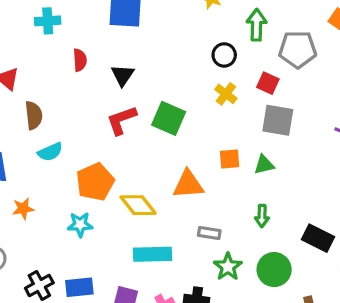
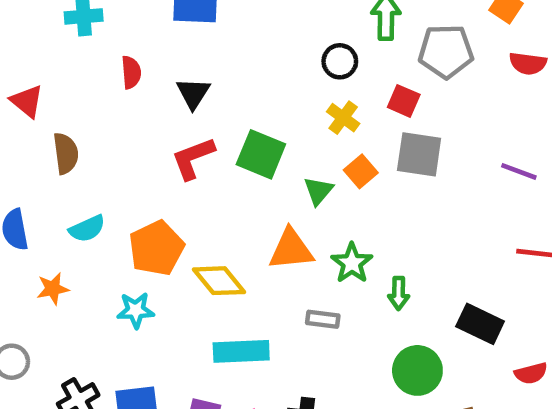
cyan semicircle: (50, 152) -> (87, 229), moved
orange square: (230, 159) -> (361, 171), moved, turned -35
green triangle: (264, 165) -> (318, 191), moved, turned -35
green star: (228, 267) -> (352, 263), moved

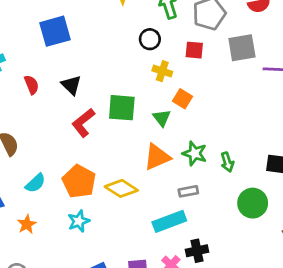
gray square: (419, 154) -> (242, 48), moved
cyan rectangle: (241, 351) -> (169, 221), moved

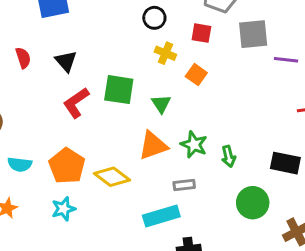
orange square: (183, 99) -> (196, 75), moved
cyan semicircle: (35, 183) -> (20, 164), turned 45

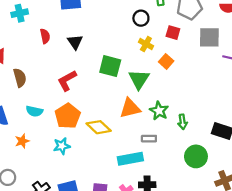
red L-shape: (76, 103) -> (67, 80), moved
green triangle: (161, 104) -> (139, 79), size x1.5

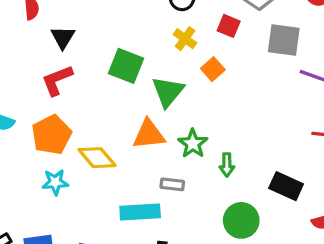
black triangle: (75, 42) -> (63, 37), moved
cyan star: (62, 146) -> (55, 182), moved

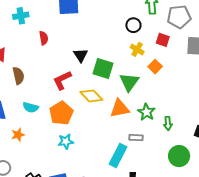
black triangle: (63, 37) -> (81, 55), moved
yellow diamond: (97, 158) -> (91, 96), moved
cyan rectangle: (140, 212) -> (118, 156), turned -55

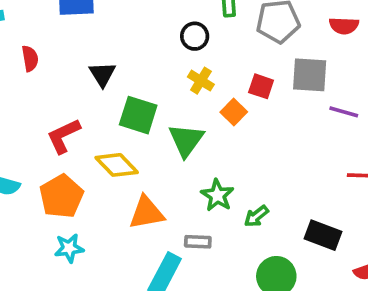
red square: (163, 40) -> (261, 86), moved
black triangle: (81, 55) -> (102, 74), moved
orange triangle: (120, 109) -> (147, 213), moved
green arrow: (168, 123) -> (256, 216), turned 56

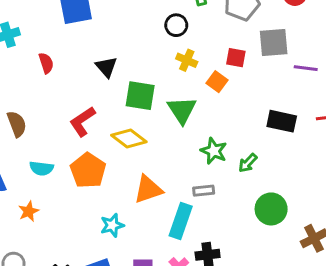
orange triangle: (147, 213) -> (148, 189), moved
black rectangle: (323, 235) -> (282, 121), moved
cyan star: (69, 248) -> (112, 225), moved

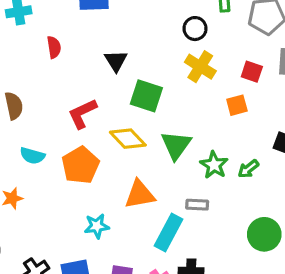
yellow cross: (187, 60) -> (200, 67), size x1.4
orange square: (217, 82) -> (237, 105), moved, turned 30
green triangle: (182, 110) -> (176, 145), moved
green arrow: (248, 163) -> (248, 169), moved

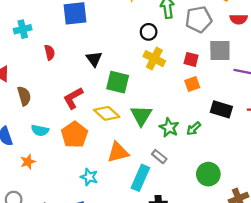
orange square: (237, 105) -> (192, 84), moved
gray rectangle: (197, 205) -> (159, 157), turned 40
cyan star: (97, 226) -> (89, 177), turned 30

